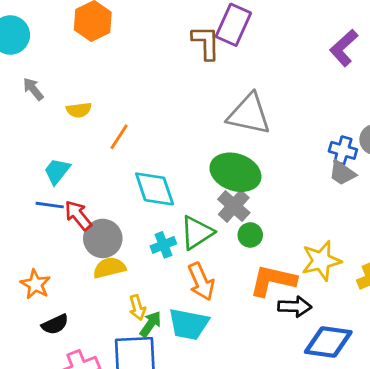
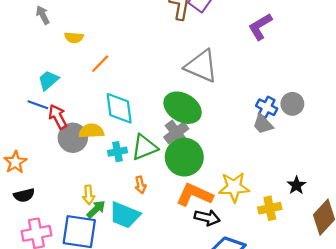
purple L-shape: (344, 48) -> (260, 27), moved
green circle: (250, 235) -> (184, 157), size x2.0
yellow semicircle: (109, 268) -> (91, 131), moved
orange arrow: (201, 282) -> (140, 185), size x0.6

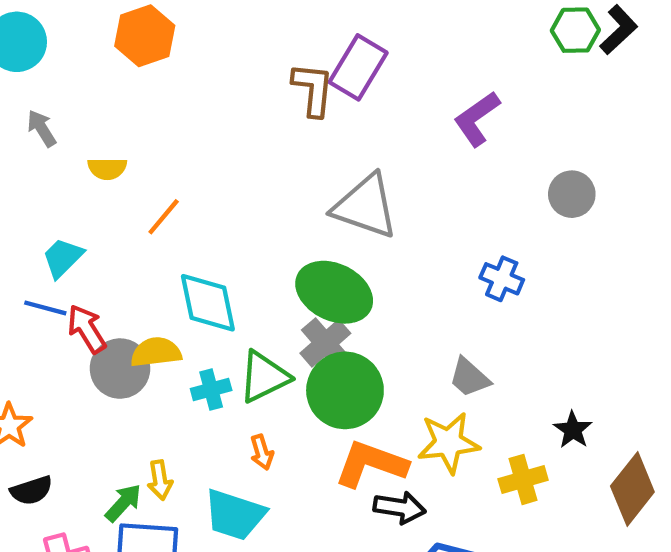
gray circle: (292, 104) -> (572, 194), moved
gray trapezoid: (263, 124) -> (469, 378), moved
green arrow: (96, 209) -> (123, 503), moved

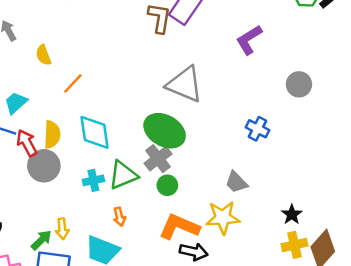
yellow semicircle: (107, 169) -> (43, 55), turned 66
yellow semicircle: (156, 352) -> (52, 135), moved, turned 96
green circle: (345, 390) -> (167, 185), size x0.5
yellow cross: (523, 479) -> (294, 245), moved

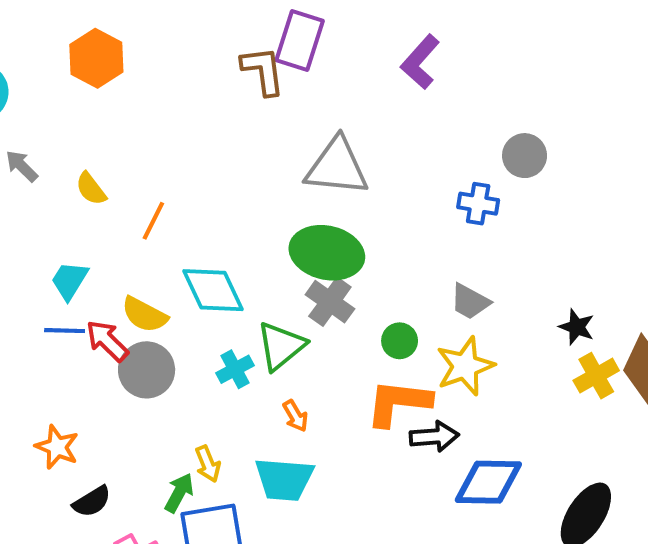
gray circle: (299, 84) -> (525, 156), moved
yellow semicircle: (52, 135) -> (145, 315), turned 132
green circle: (167, 185) -> (400, 341), moved

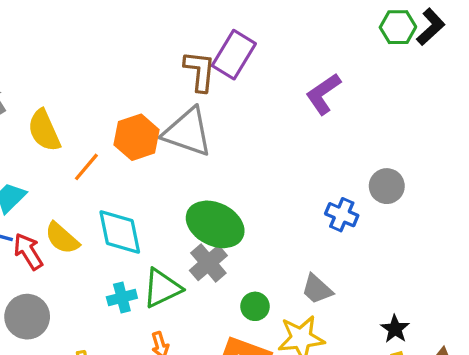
orange hexagon: (96, 58) -> (137, 137), moved
gray triangle: (337, 167) -> (188, 132), moved
yellow semicircle: (91, 189) -> (44, 130), size x1.5
gray circle: (147, 370) -> (27, 317), moved

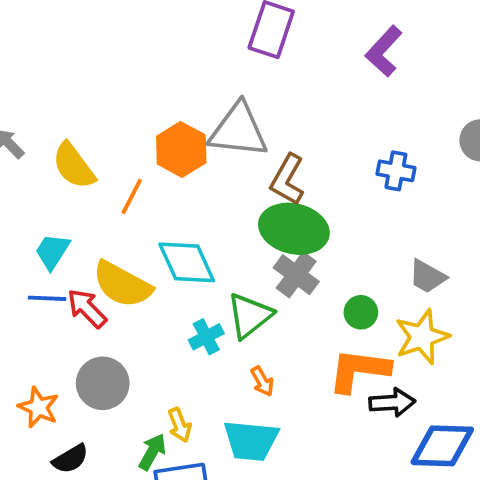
brown L-shape: (200, 71) -> (287, 180), moved, turned -144
blue cross: (342, 215) -> (396, 171), moved
yellow semicircle: (62, 238) -> (122, 284), size x1.4

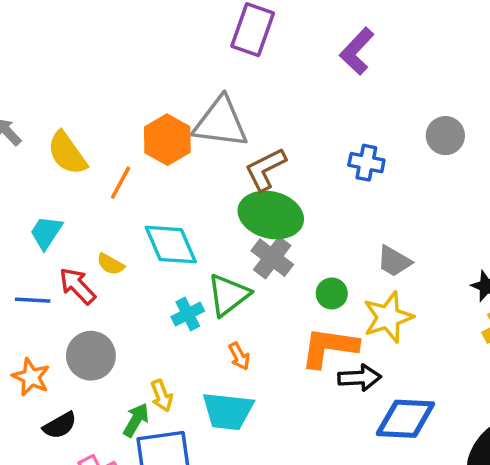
brown L-shape: (287, 180) -> (265, 169), turned 33
yellow semicircle: (122, 284) -> (111, 264), size x0.5
blue line: (47, 298) -> (33, 300), moved

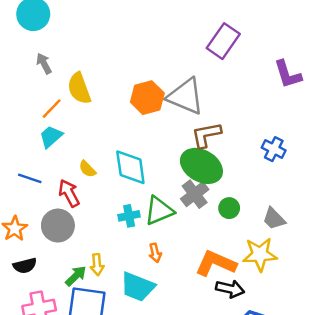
purple L-shape: (357, 51) -> (288, 74), turned -76
orange line: (121, 183) -> (52, 109), moved
red arrow: (77, 286) -> (69, 193), moved
green circle: (332, 293) -> (229, 208), moved

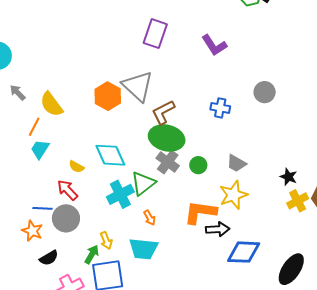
gray triangle: (185, 96) -> (138, 86), turned 36
blue line: (30, 178) -> (43, 208), moved
cyan cross: (129, 216) -> (120, 194), size x1.5

